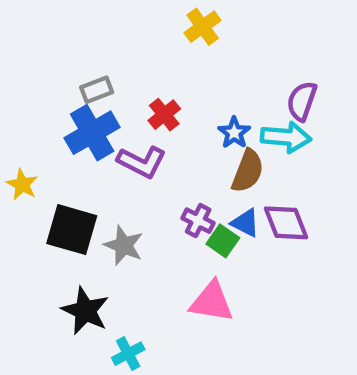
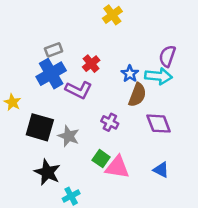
blue triangle: (245, 223) -> (161, 170), moved
green square: (223, 241) -> (101, 159), moved

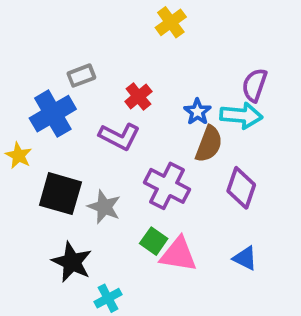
blue cross: (51, 74) -> (53, 114), moved
purple cross: (110, 122) -> (167, 186), size x1.6
purple diamond: (159, 124) -> (241, 188), turned 40

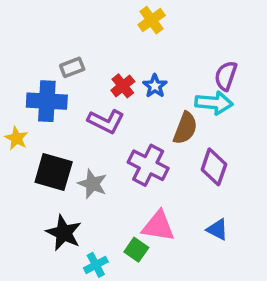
blue star: (197, 112) -> (155, 86), moved
blue cross: (53, 114) -> (47, 101), turned 33
green square: (154, 241) -> (136, 250), moved

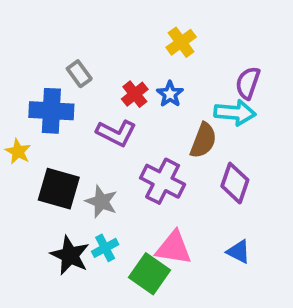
yellow cross: (152, 20) -> (181, 42), moved
gray rectangle: (72, 67) -> (79, 74), turned 75
green square: (136, 250) -> (150, 274), size x1.5
cyan cross: (96, 265) -> (105, 248), moved

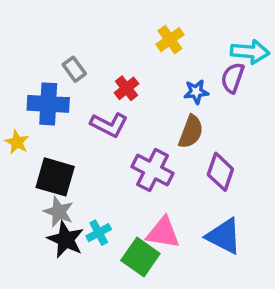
blue star: (170, 94) -> (196, 92), moved, turned 30
cyan arrow: (235, 113) -> (250, 52), moved
gray star: (101, 202) -> (59, 212), moved
blue triangle: (239, 252) -> (224, 236), size x1.6

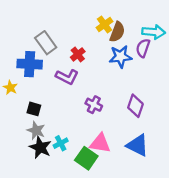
gray rectangle: (74, 69) -> (46, 43), size x1.5
blue star: (196, 92) -> (121, 57), size x1.5
brown semicircle: (191, 132) -> (117, 32), moved
purple cross: (153, 170) -> (94, 105), size x0.7
black square: (55, 177) -> (34, 109), size x0.6

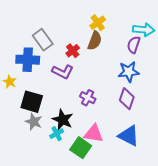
brown semicircle: (117, 32) -> (95, 41), moved
blue star: (121, 57) -> (129, 72), moved
black square: (34, 109) -> (32, 102), size x1.6
black star: (40, 147) -> (63, 120), moved

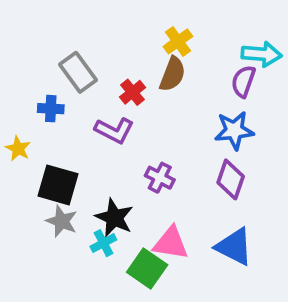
blue cross: (28, 60) -> (51, 109), size x0.6

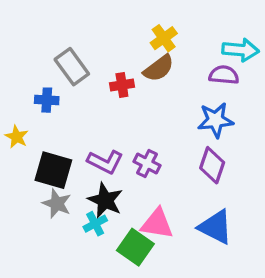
brown semicircle: (172, 74) -> (159, 68), turned 32
purple semicircle: (243, 81) -> (224, 75), turned 76
red cross: (133, 92) -> (122, 85), turned 30
purple L-shape: (114, 130) -> (105, 162), moved

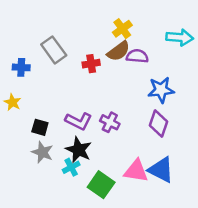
purple semicircle: (224, 75) -> (137, 56), moved
blue cross: (47, 100) -> (21, 67), moved
black square: (53, 170) -> (40, 127), size x0.6
pink triangle: (157, 224) -> (136, 171), moved

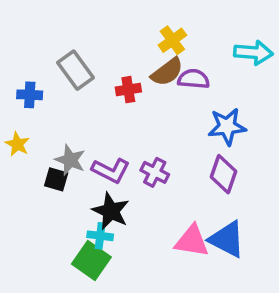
gray star: (42, 152) -> (70, 160), moved
cyan cross: (71, 167) -> (100, 236), turned 35
green square: (101, 185) -> (91, 260), moved

